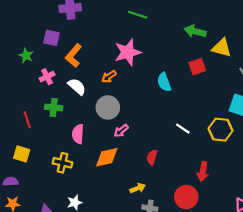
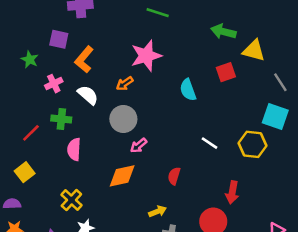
red line: (27, 120) -> (31, 133), turned 63
pink semicircle: (78, 134) -> (74, 149), moved
yellow square: (22, 154) -> (25, 172), turned 35
yellow cross: (62, 163) -> (71, 200), moved, turned 30

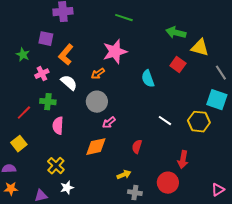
red square: (226, 72) -> (178, 65), turned -35

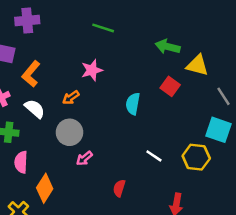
pink star: (115, 52) -> (92, 70), size x0.7
cyan semicircle: (148, 79) -> (133, 104), turned 30
orange diamond: (96, 147) -> (45, 188), moved, turned -45

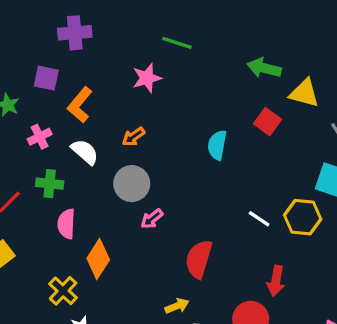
pink star: (92, 70) -> (147, 78), moved
white line: (154, 156) -> (259, 219), moved
red semicircle: (119, 188) -> (199, 259), size x1.6

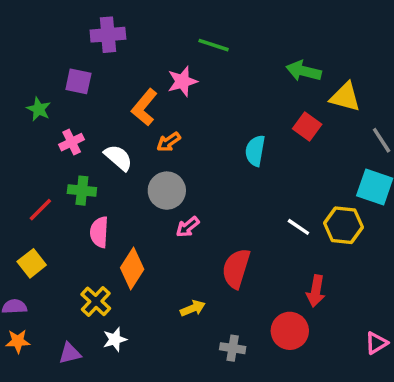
orange L-shape: (80, 105) -> (144, 107), moved
yellow arrow: (177, 306) -> (193, 308), moved

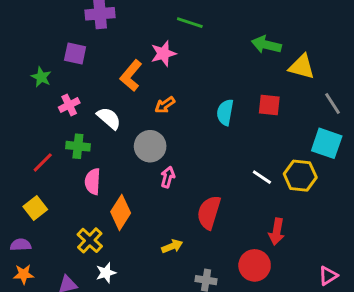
red square: (307, 126) -> (269, 105), moved, turned -30
orange arrow: (169, 142) -> (165, 105), moved
pink arrow: (188, 227) -> (168, 177), turned 144

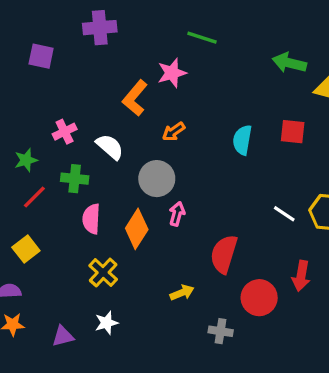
purple square: (75, 54) -> (41, 56), moved
green star: (41, 77) -> (26, 160), moved, turned 30
orange diamond: (121, 212) -> (137, 229), moved
yellow cross: (90, 240) -> (103, 272), moved
red circle: (255, 265) -> (259, 298), moved

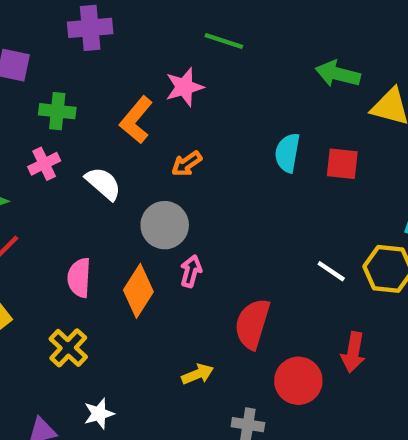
cyan semicircle: (242, 140) -> (287, 153), moved
green cross: (75, 179) -> (57, 111), moved
yellow cross: (103, 272) -> (68, 348), moved

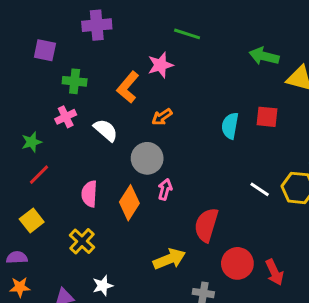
cyan semicircle: (287, 153) -> (230, 126), moved
red arrow: (353, 352) -> (274, 272), moved, turned -35
yellow arrow: (198, 374) -> (169, 259), size x1.5

